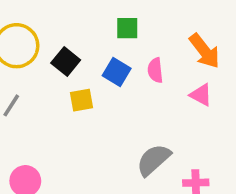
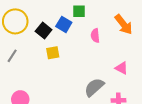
blue square: (117, 72) -> (64, 24), moved
pink triangle: (201, 95) -> (122, 68), moved

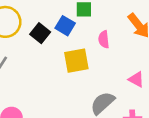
yellow square: (53, 53) -> (76, 61), moved, size x1.5

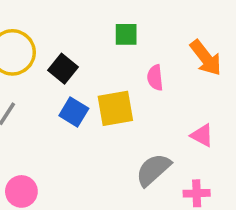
blue square: (65, 26) -> (74, 112), moved

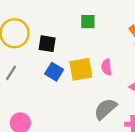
black square: (63, 69) -> (47, 44), turned -30
pink semicircle: (155, 78) -> (106, 67), moved

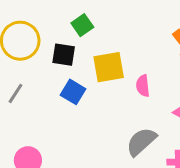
green square: (88, 22) -> (82, 25), moved, turned -35
yellow square: (81, 69) -> (109, 67), moved

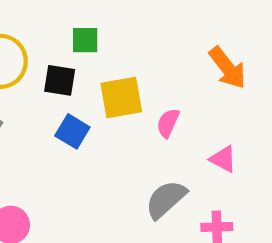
green square: (82, 25) -> (85, 40), turned 35
pink semicircle: (143, 86) -> (168, 123), turned 30

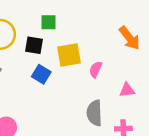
pink triangle: (223, 159) -> (127, 90), turned -35
gray semicircle: (166, 199) -> (94, 113), turned -50

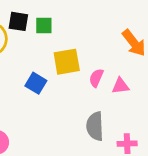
black square: (34, 45) -> (18, 21), moved
pink triangle: (127, 90) -> (120, 86), moved

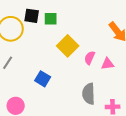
yellow square: (67, 62) -> (68, 46), turned -35
blue square: (36, 83) -> (43, 79), moved

